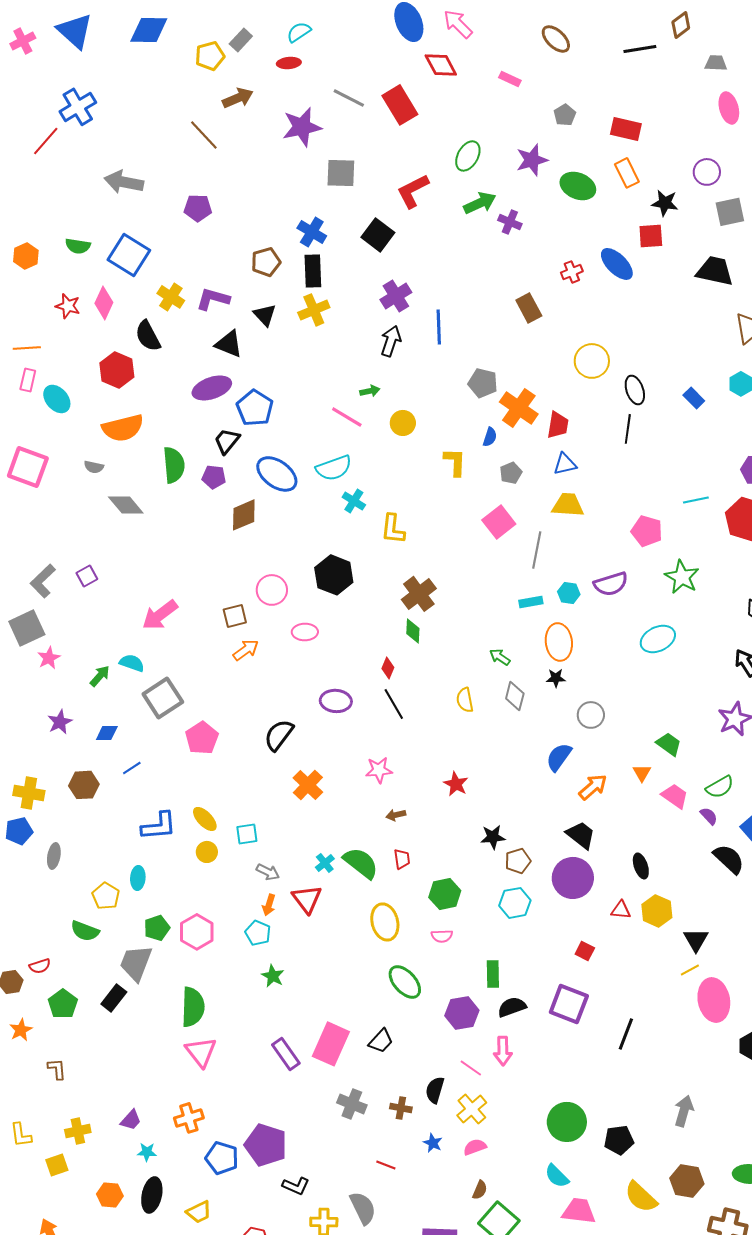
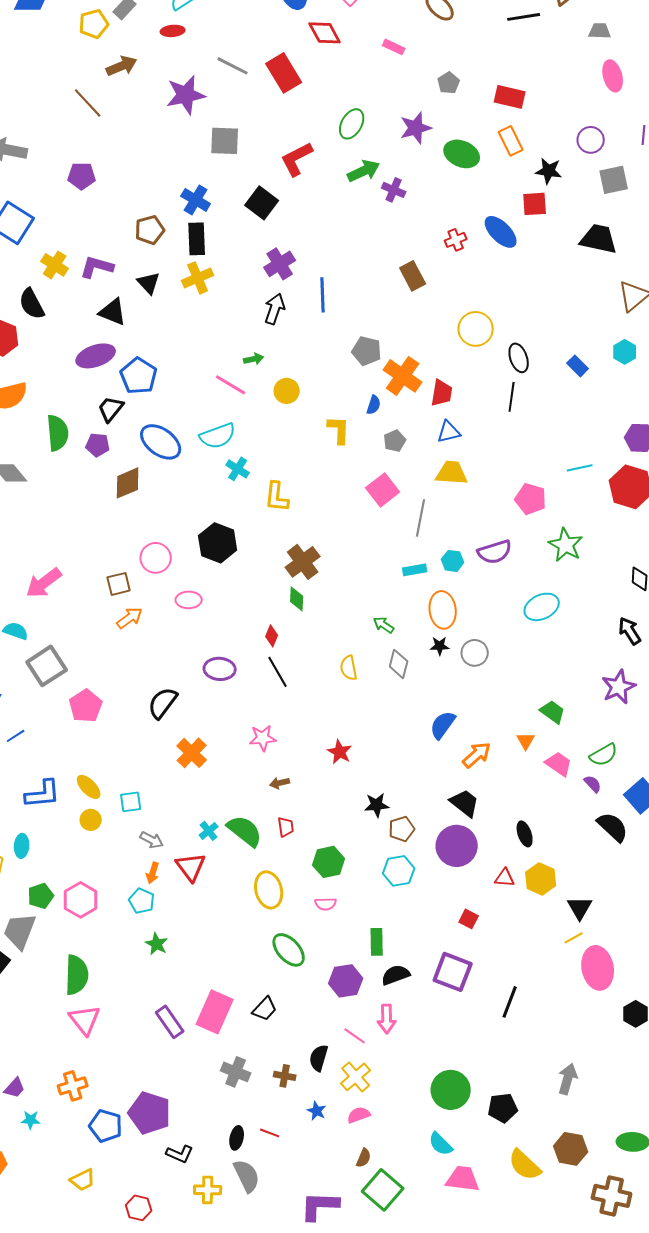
gray circle: (591, 715) -> (475, 653), moved
black ellipse: (152, 1195) -> (237, 1138), moved, size x0.7

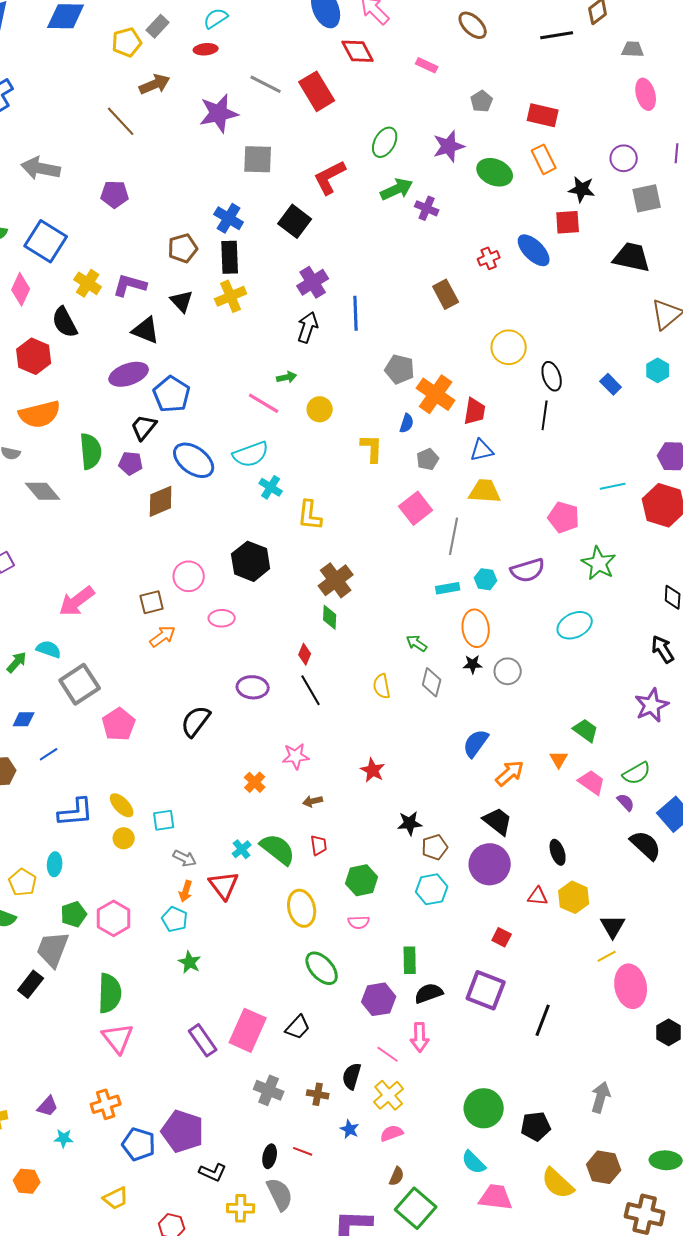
orange cross: (192, 753) -> (255, 782), moved, size x0.7

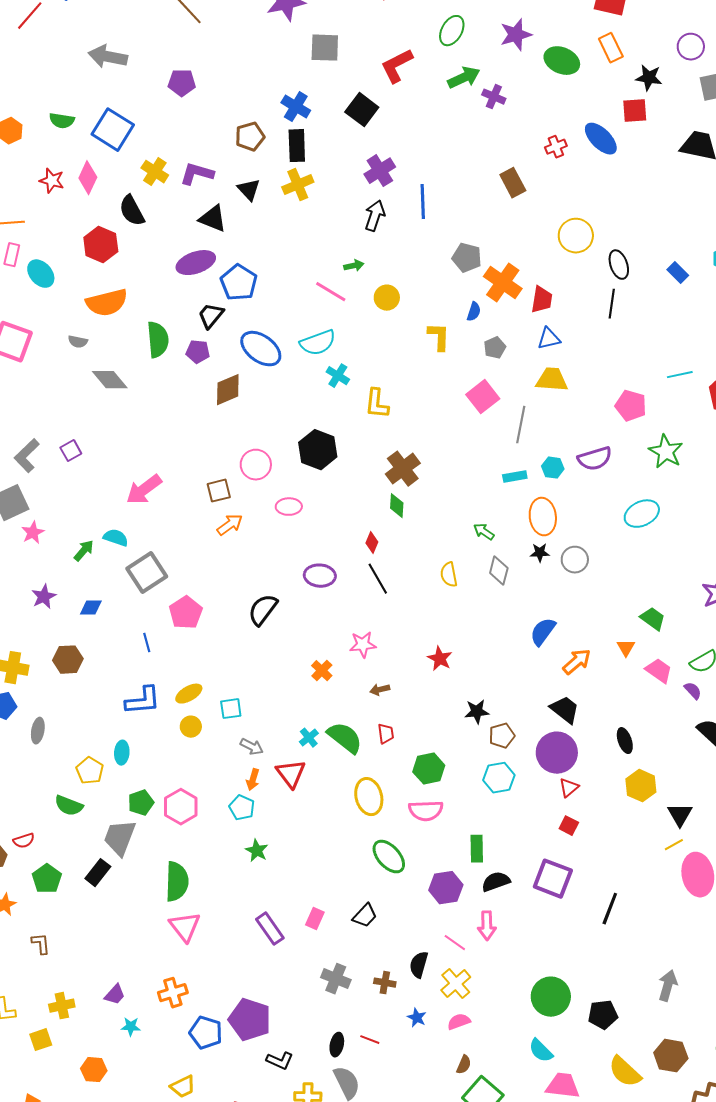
blue line: (49, 754) -> (147, 643), moved, turned -72
yellow ellipse: (122, 805) -> (189, 694), turned -76
red triangle: (538, 896) -> (569, 788), moved, turned -45
pink semicircle: (359, 922) -> (426, 811), size x1.6
pink rectangle: (248, 1030) -> (315, 919), size x0.5

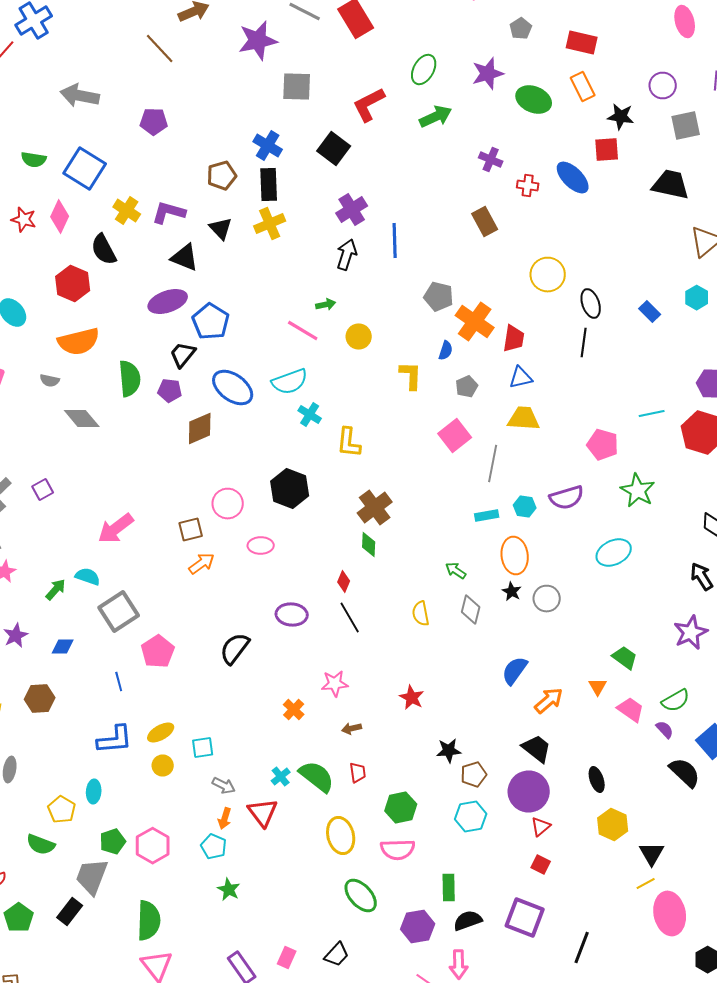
purple cross: (494, 97) -> (491, 160), moved
red cross: (556, 147) -> (528, 186), turned 30
black star: (540, 553) -> (512, 592), turned 30

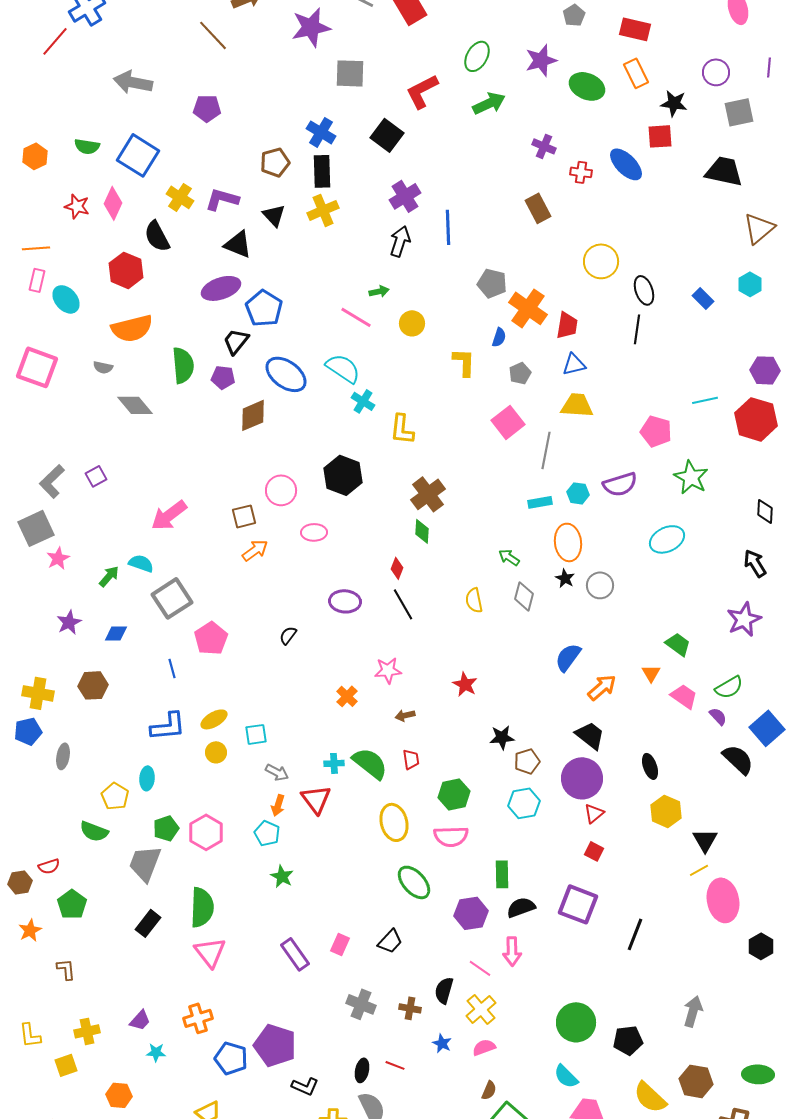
cyan semicircle: (290, 382) -> (343, 368), turned -126
black semicircle: (235, 648) -> (288, 635), size x0.6
cyan cross: (281, 776) -> (334, 763), turned 36
black rectangle: (70, 912) -> (148, 923), moved

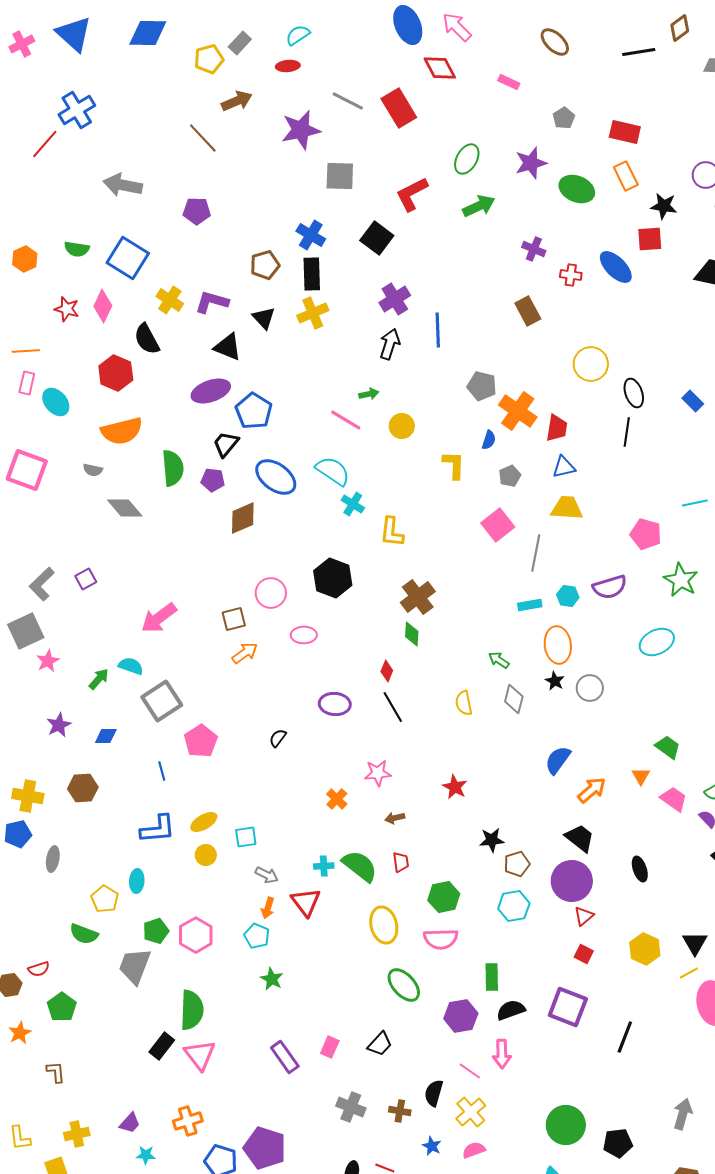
yellow hexagon: (666, 811) -> (645, 949), moved
black rectangle: (148, 923) -> (162, 1046), moved

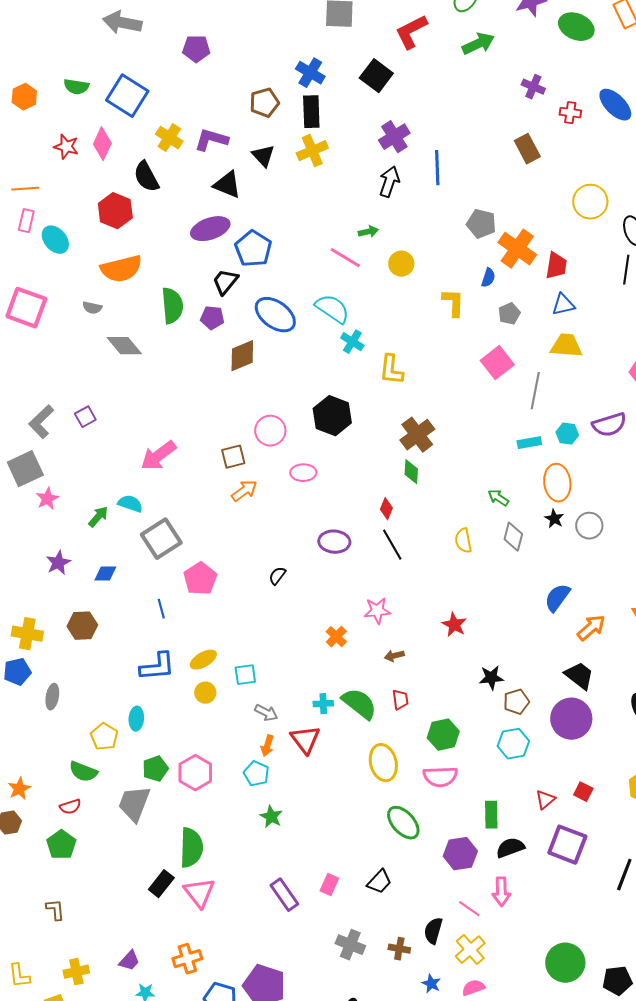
red triangle: (584, 916) -> (545, 800), moved
red semicircle: (39, 969) -> (70, 807), moved
orange star: (20, 1033) -> (19, 789), moved

